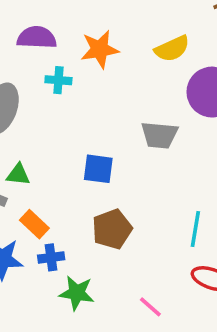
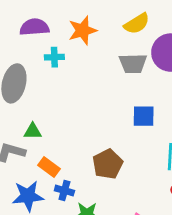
gray trapezoid: (159, 135) -> (133, 64), moved
blue square: (98, 169) -> (144, 116), moved
blue cross: (51, 257) -> (64, 191), turned 30

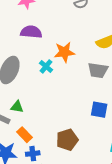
orange star: (83, 30) -> (64, 52), moved
cyan cross: (54, 57) -> (46, 66), moved, turned 32
blue cross: (64, 191) -> (33, 154), turned -32

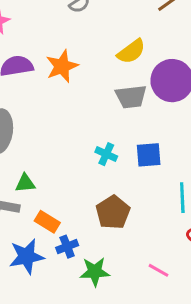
orange star: (64, 52) -> (62, 66), moved
cyan cross: (46, 66) -> (106, 154), moved

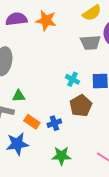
orange star: (62, 66) -> (46, 20), turned 30
brown pentagon: (113, 212) -> (81, 106), moved
blue cross: (67, 247) -> (54, 123), moved

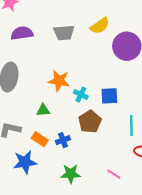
orange star: (46, 20) -> (59, 81), moved
gray trapezoid: (90, 43) -> (64, 33), moved
green triangle: (19, 96) -> (43, 110), moved

